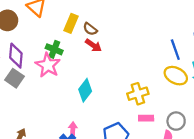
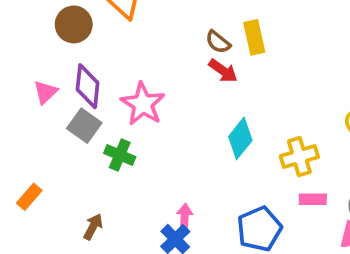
yellow rectangle: (71, 23) -> (254, 37), moved, turned -36
green cross: (54, 49) -> (120, 155), moved
cyan diamond: (85, 90) -> (240, 138), moved

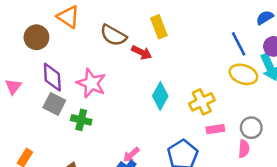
brown semicircle: (218, 42) -> (113, 35), moved, size x1.5
pink triangle: (45, 92) -> (13, 87), moved
pink arrow: (185, 217) -> (131, 155), turned -126

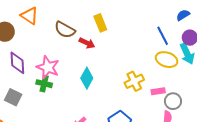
cyan diamond: (160, 96) -> (87, 78), moved
gray square: (54, 104) -> (13, 97), moved
green cross: (81, 120) -> (44, 84), moved
pink rectangle: (215, 129) -> (158, 91), moved

